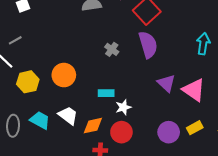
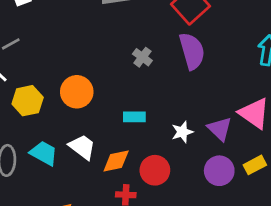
purple triangle: (166, 83) -> (220, 129), moved
white star: (123, 107) -> (182, 132), moved

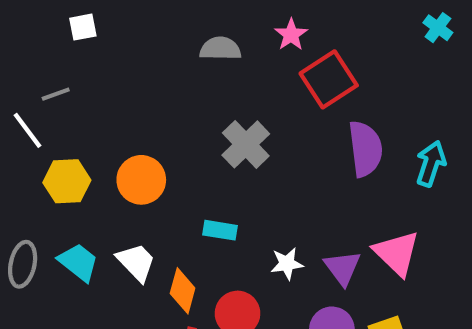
purple semicircle: (192, 51) -> (365, 149), moved
gray cross: (142, 57) -> (246, 144), size x1.6
orange diamond: (116, 161) -> (183, 291), turned -72

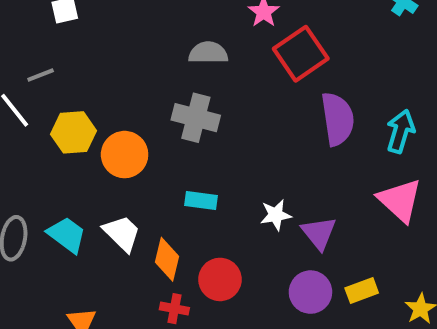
gray semicircle: (220, 49) -> (208, 53), moved
gray cross: (246, 144) -> (196, 118), moved, turned -30
yellow hexagon: (67, 181) -> (74, 132), moved
pink triangle: (397, 253) -> (400, 200), moved
white star: (287, 264) -> (276, 215), moved

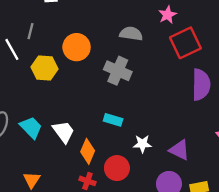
gray line: (41, 75) -> (30, 31), turned -63
orange circle: (125, 155) -> (77, 47), moved
white star: (276, 215) -> (142, 144), moved
purple triangle: (319, 233) -> (179, 150), turned -35

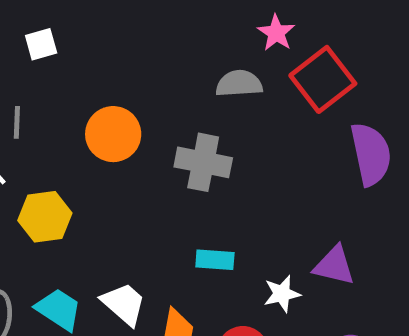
gray semicircle: (131, 34) -> (239, 84), moved
yellow hexagon: (45, 68) -> (45, 217), moved
purple triangle: (179, 150) -> (334, 266), moved

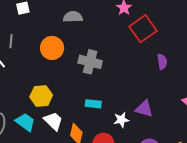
gray semicircle: (239, 84) -> (73, 17), moved
purple semicircle: (371, 154) -> (162, 62), size x0.6
yellow hexagon: (45, 217) -> (41, 96), moved

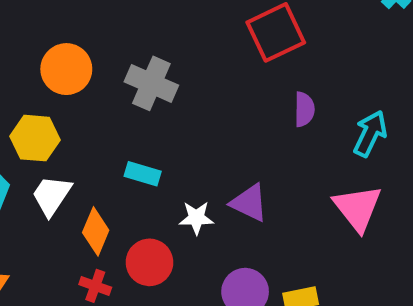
orange circle: (52, 48) -> (66, 69), moved
white trapezoid: (53, 121) -> (52, 196), turned -110

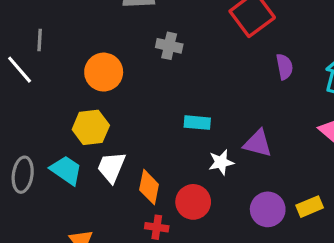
gray cross: (151, 83) -> (169, 46), moved, size x0.7
cyan rectangle: (143, 174) -> (197, 123), moved

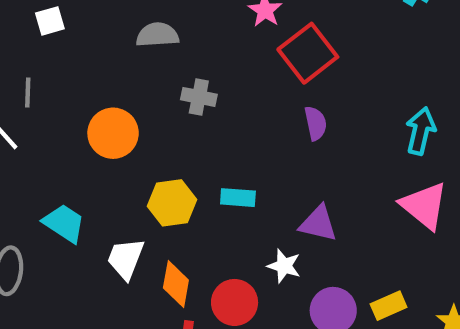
purple semicircle: (284, 67) -> (316, 123), moved
yellow hexagon: (91, 127) -> (172, 203), moved
white star: (221, 162) -> (284, 266), moved, turned 30
cyan trapezoid: (66, 170) -> (64, 223), moved

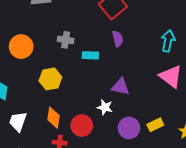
gray cross: (199, 97) -> (66, 40), moved
cyan rectangle: (238, 198) -> (90, 55), moved
white trapezoid: (126, 259) -> (18, 121), moved

